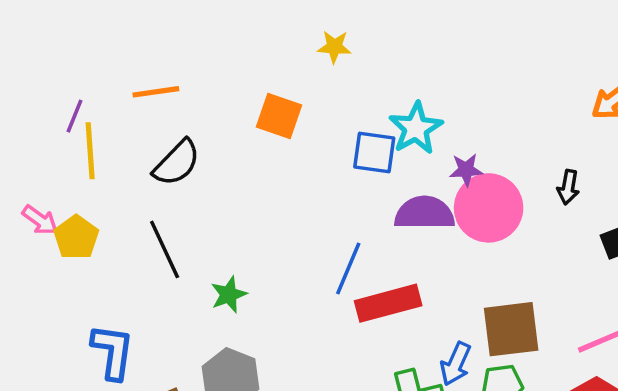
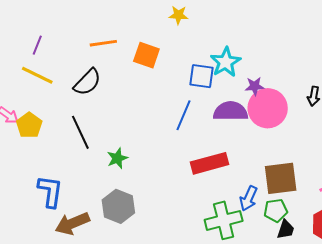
orange line: (156, 92) -> (103, 43), moved
purple line: (75, 116) -> (37, 45), moved
yellow line: (90, 151) -> (37, 75), turned -60
blue line: (348, 269) -> (183, 115), moved

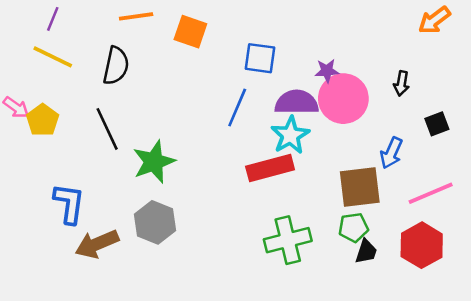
cyan star: (226, 62) -> (290, 135), moved
black semicircle: (87, 82) -> (116, 66), turned -32
green star: (117, 158) -> (154, 162), size x1.6
blue arrow: (249, 198) -> (391, 153), moved

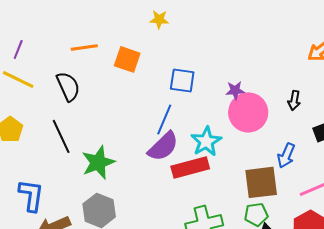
black semicircle: (116, 66) -> (68, 86), turned -36
purple semicircle: (297, 102) -> (163, 146), moved, turned 136

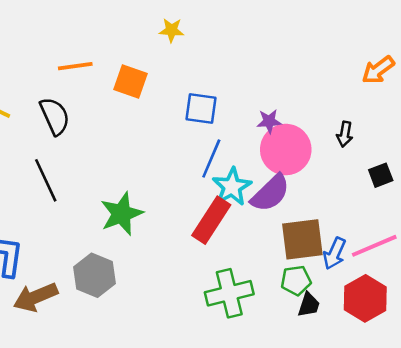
blue line: (164, 119) -> (211, 158), moved
purple semicircle: (163, 146) -> (270, 193), moved
blue arrow: (286, 155) -> (335, 253), moved
green star: (98, 162) -> (121, 214), moved
red rectangle: (190, 167) -> (211, 220), turned -42

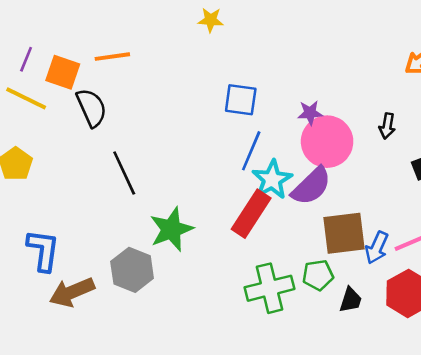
orange square: (130, 81) -> (63, 72), moved
black line: (46, 180) -> (124, 173), moved
green star: (121, 214) -> (171, 229), moved
green pentagon: (296, 280) -> (318, 275), moved

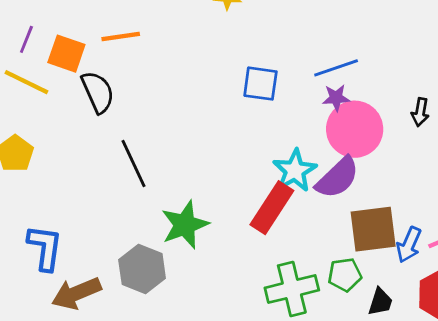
blue line: (251, 151) -> (336, 68), moved, turned 48

